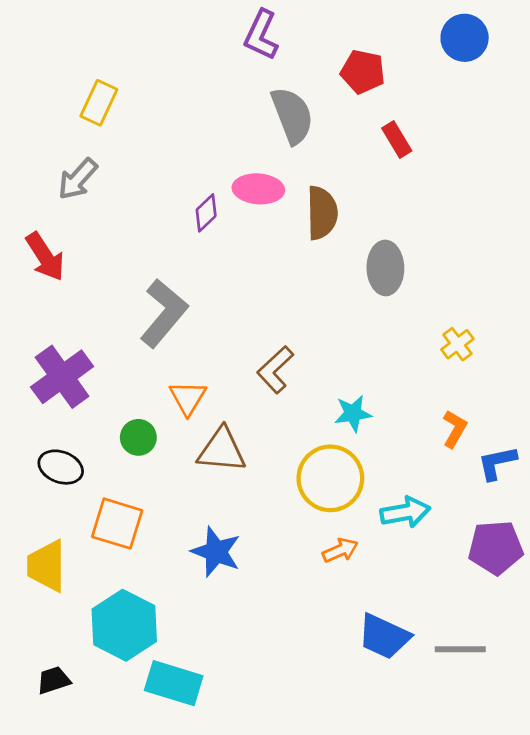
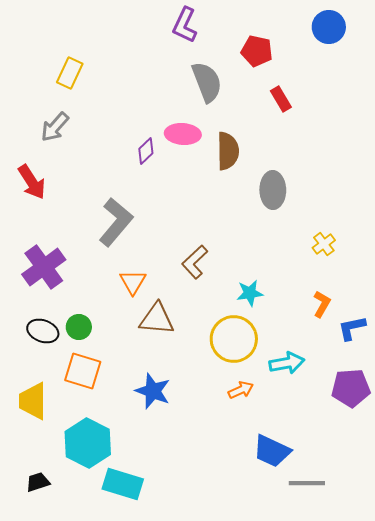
green circle: (138, 437) -> (79, 327), moved
gray line: (460, 649) -> (307, 483), moved

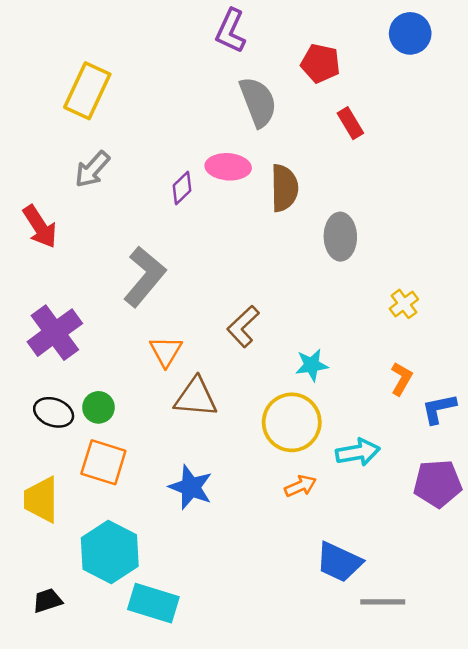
yellow rectangle: (70, 73) -> (87, 91), size x1.4
gray arrow: (55, 127) -> (92, 169), moved

